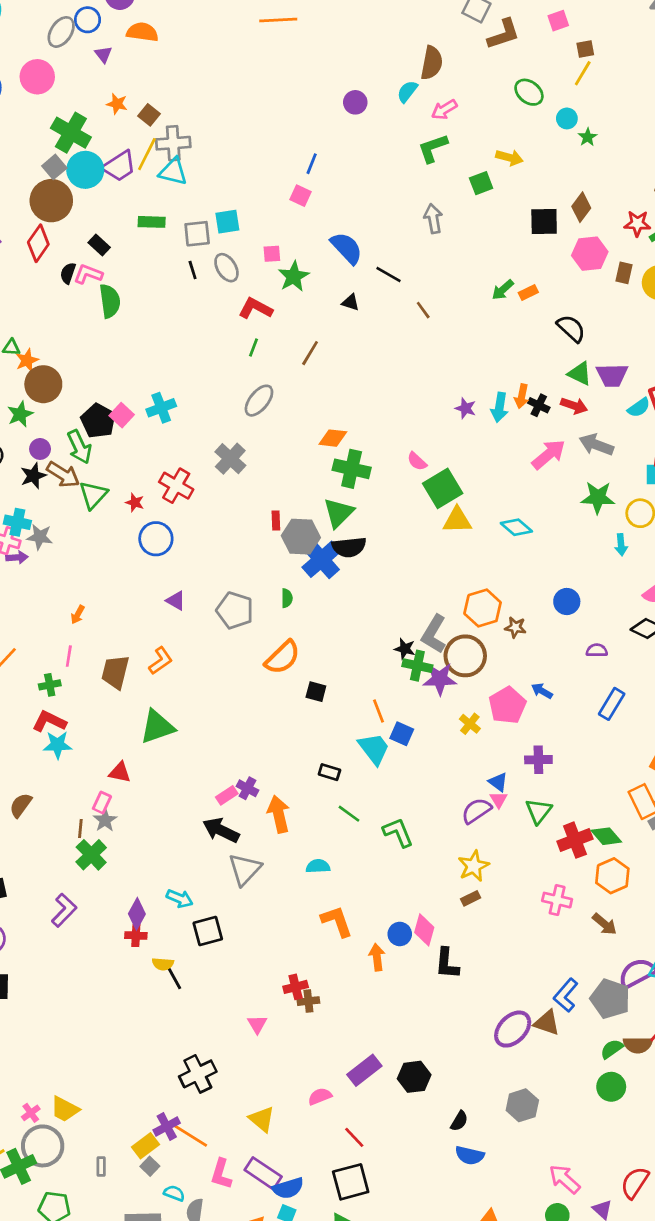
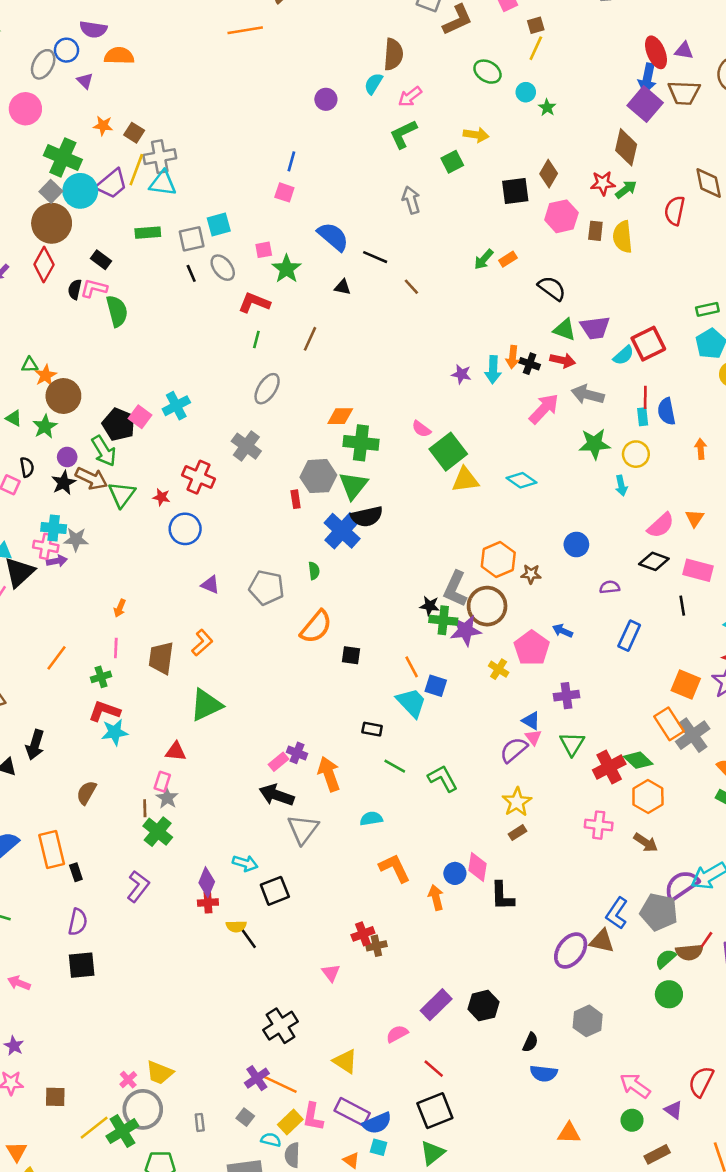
gray hexagon: (301, 537) -> (318, 476), moved
yellow rectangle: (145, 1146) -> (290, 1122), moved

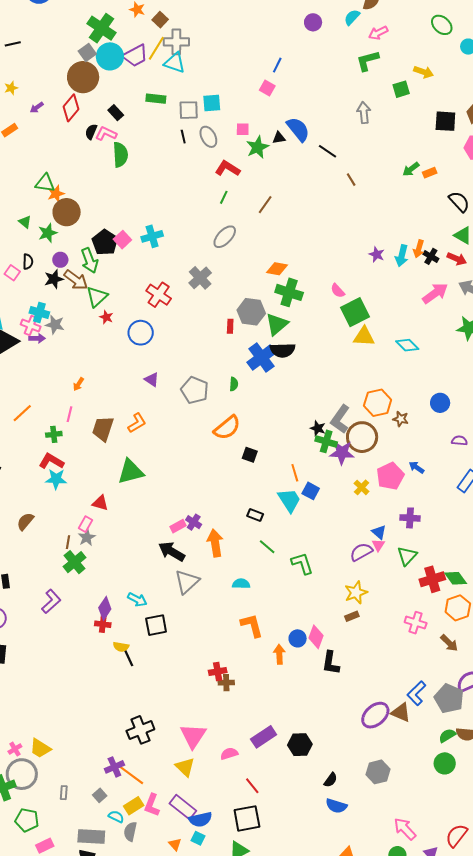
black triangle: (343, 287) -> (279, 138), moved, turned -32
green triangle: (30, 365) -> (45, 183), size x1.5
red star: (161, 497) -> (106, 317), moved
pink triangle: (331, 973) -> (193, 736), moved, size x1.8

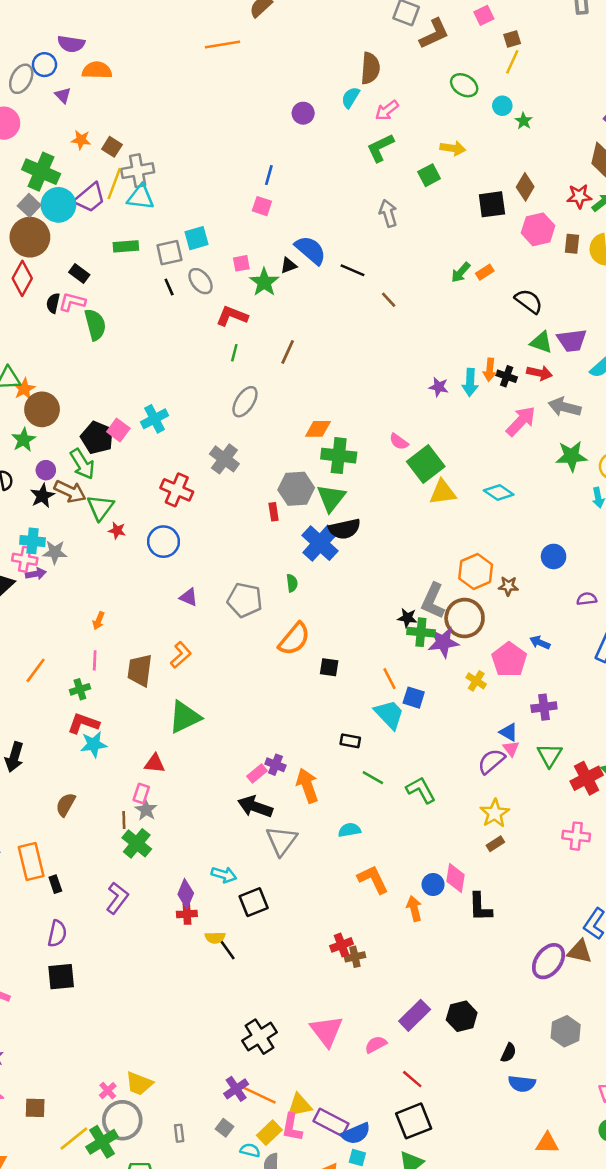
yellow triangle: (185, 767) -> (299, 1105), moved, turned -45

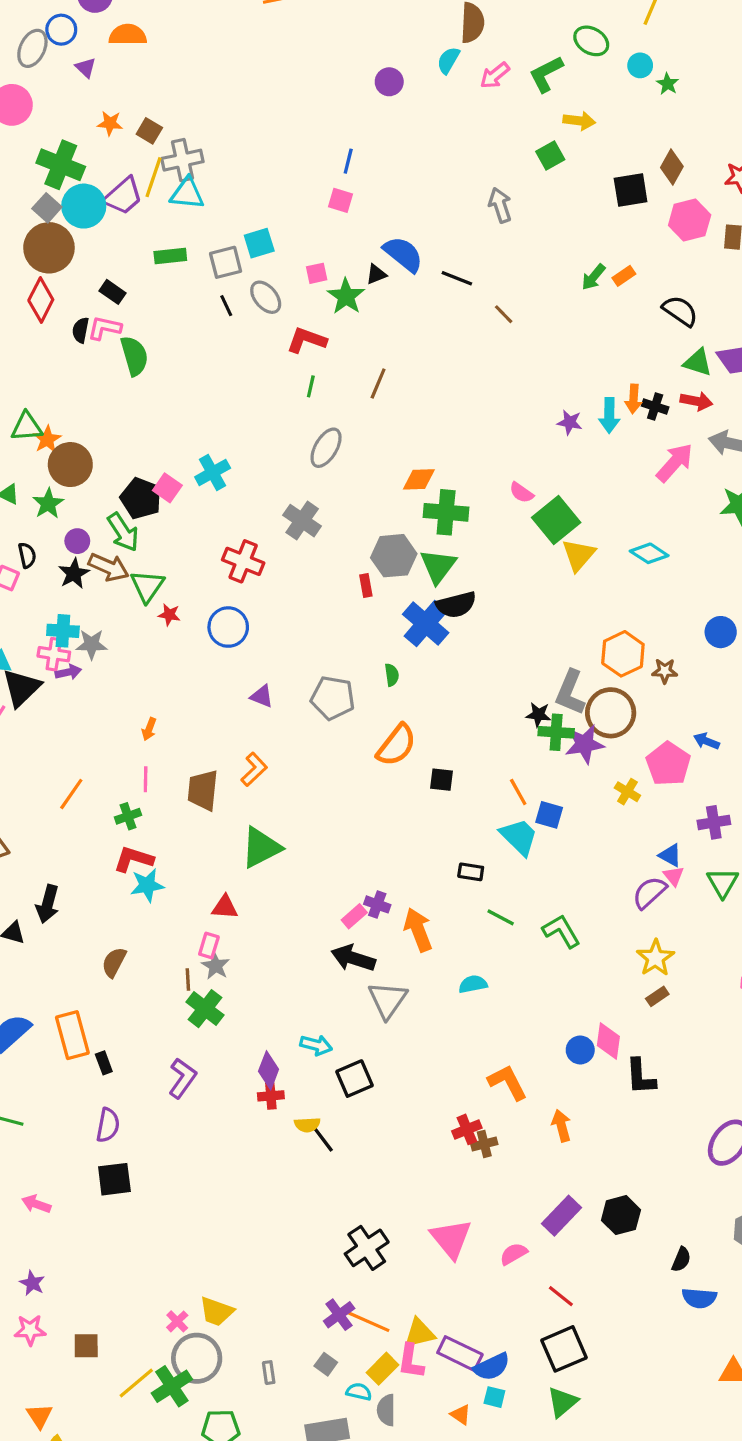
green L-shape: (380, 148) -> (546, 74), moved
yellow triangle: (443, 492) -> (579, 555), turned -40
orange L-shape: (373, 879) -> (508, 1082), moved
orange arrow: (414, 909) -> (561, 1126), moved

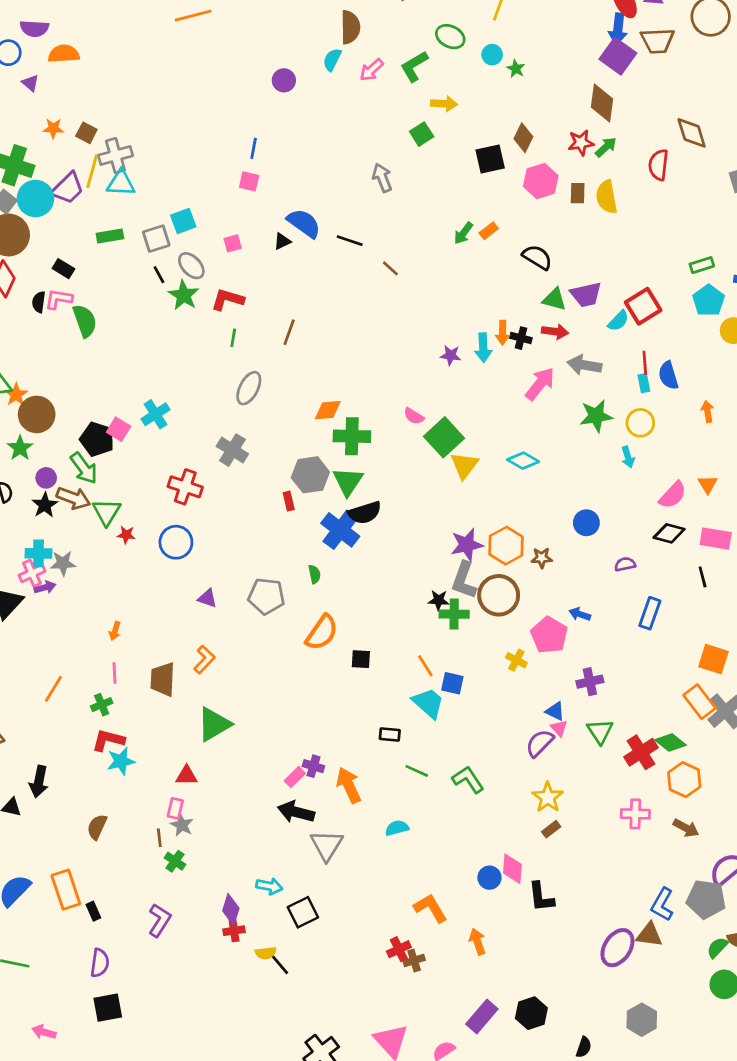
green star: (346, 296) -> (184, 295), moved
pink cross: (54, 654) -> (32, 573), turned -30
purple star: (585, 744) -> (467, 545), moved
green cross: (205, 1009) -> (175, 861), size x0.7

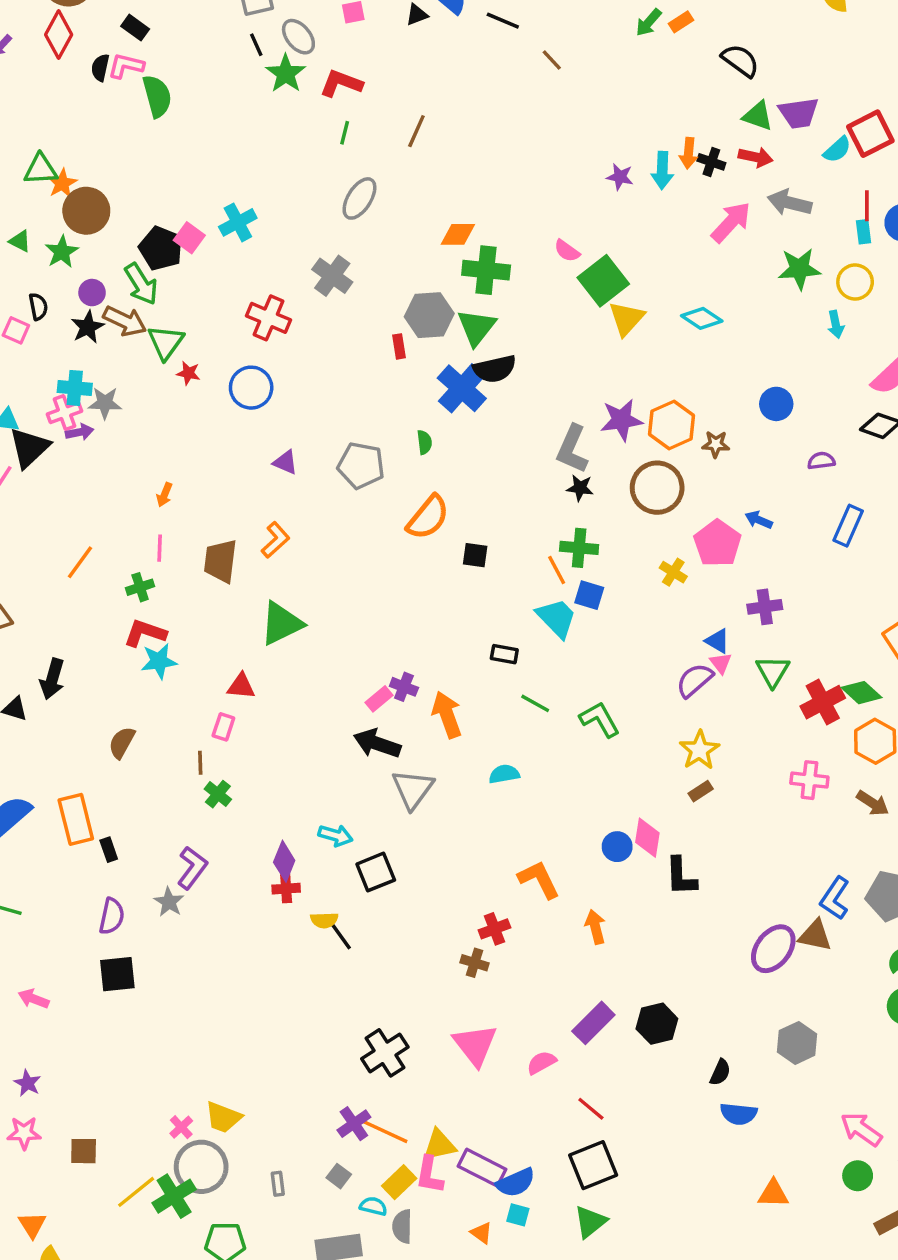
gray L-shape: (464, 580) -> (572, 449), moved
green cross: (454, 614) -> (579, 548), moved
gray star: (182, 825) -> (169, 902), moved
brown cross: (414, 960) -> (475, 963), moved, turned 30

